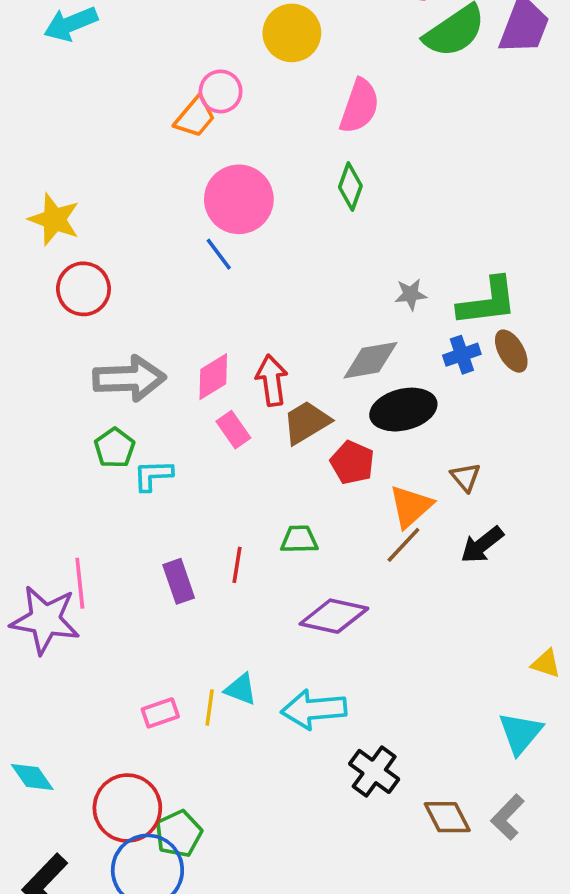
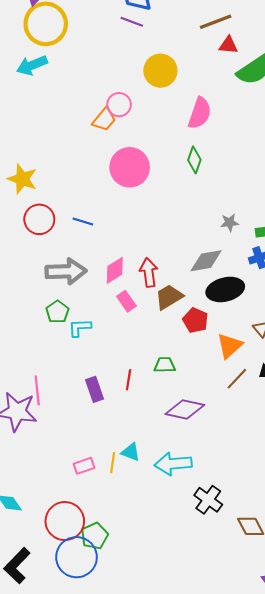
blue line: (219, 254) -> (83, 221), moved, turned -36
brown line: (403, 545) -> (237, 379), moved

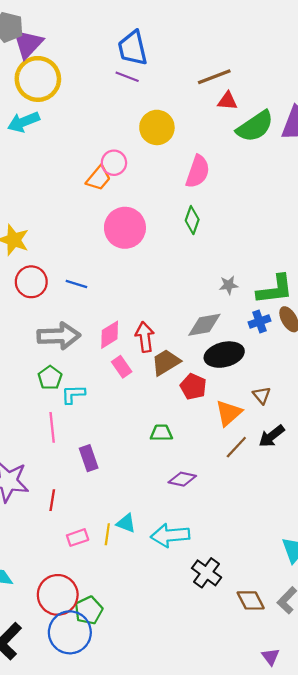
red line: (129, 380) -> (52, 500), moved
pink line: (37, 390) -> (52, 427), moved
purple diamond: (185, 410) -> (182, 479), size x0.7

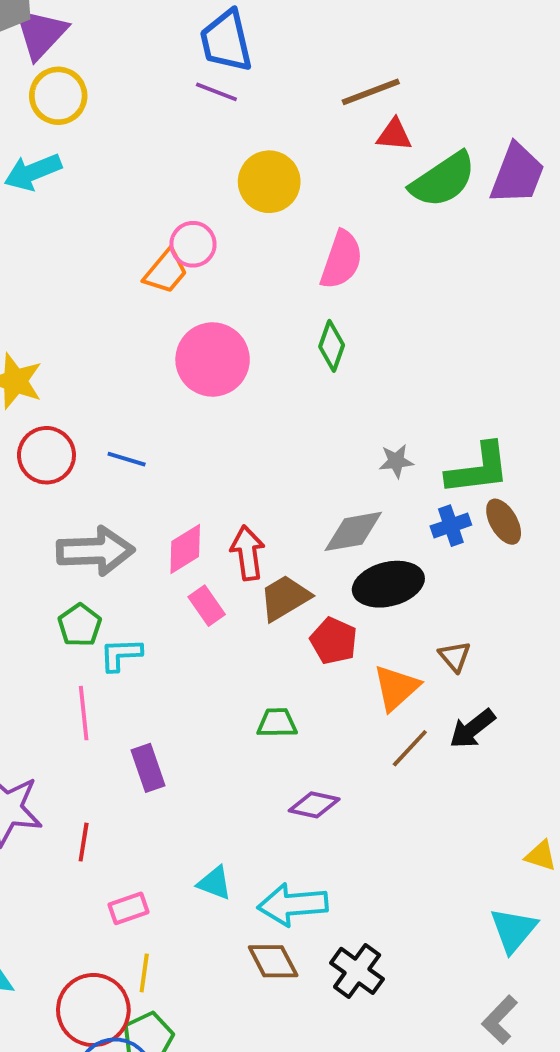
yellow circle: (38, 79) -> (58, 96), size x0.7
yellow line: (107, 534) -> (144, 973), moved
brown diamond: (251, 600) -> (273, 961), moved

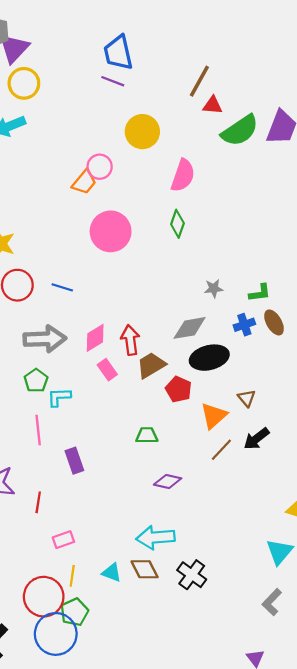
brown line: (371, 92) -> (199, 81), turned -40
green L-shape: (478, 469) -> (260, 293), size x0.6
cyan triangle: (214, 883) -> (112, 573), moved

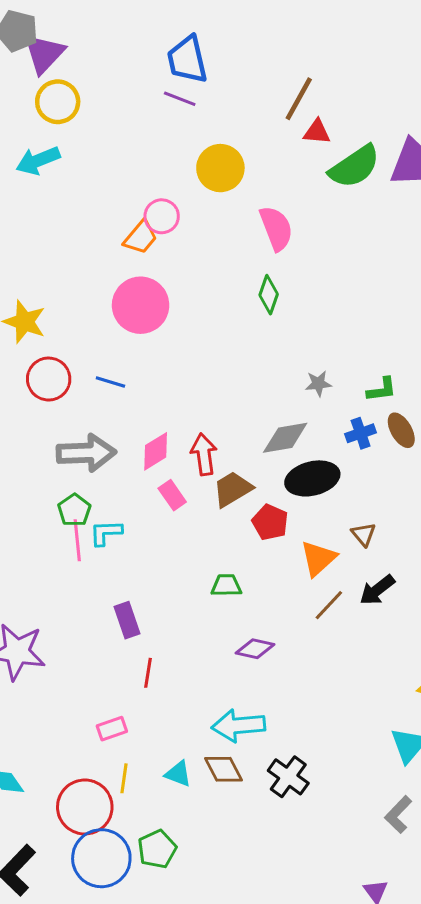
pink semicircle: (183, 175) -> (276, 228), turned -40
pink circle: (111, 231) -> (141, 305), moved
pink line: (38, 430) -> (77, 540), moved
red line: (38, 502) -> (148, 673), moved
green pentagon: (74, 612) -> (157, 849), moved

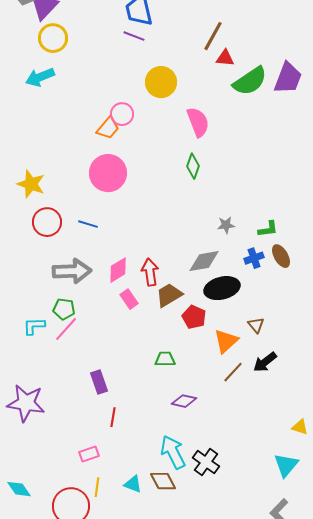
green pentagon: (74, 510) -> (64, 309), turned -30
cyan L-shape: (106, 533) -> (34, 326), moved
pink line: (77, 540) -> (66, 329), turned 48
cyan arrow: (238, 726) -> (173, 452), turned 68
black cross: (288, 777) -> (206, 462), moved

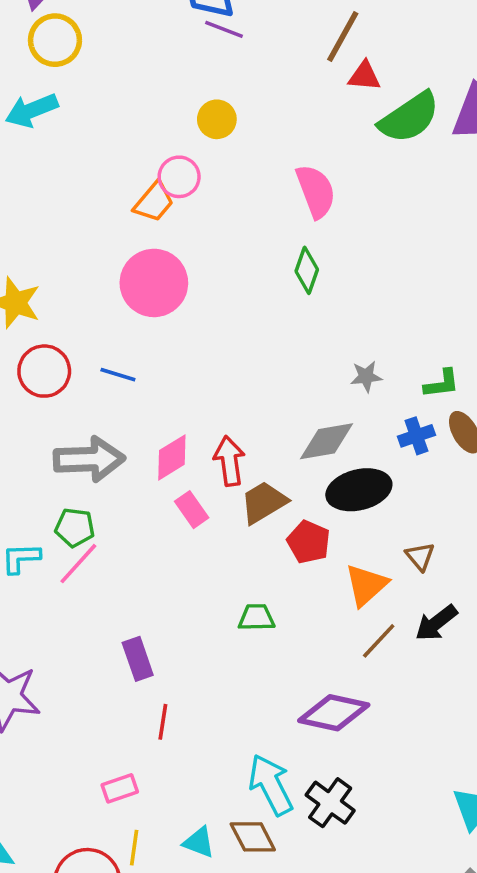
purple line: (134, 36) -> (224, 29), moved
yellow circle: (161, 82) -> (217, 119), moved, size x0.7
purple diamond: (184, 401) -> (334, 713), moved, size x1.5

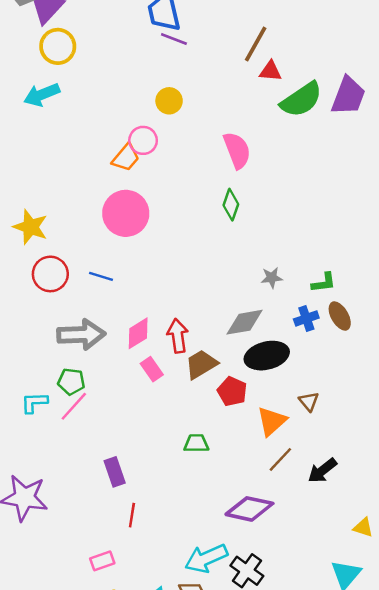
black arrow: (436, 623) -> (322, 471), moved
cyan arrow: (271, 785) -> (206, 558), turned -87

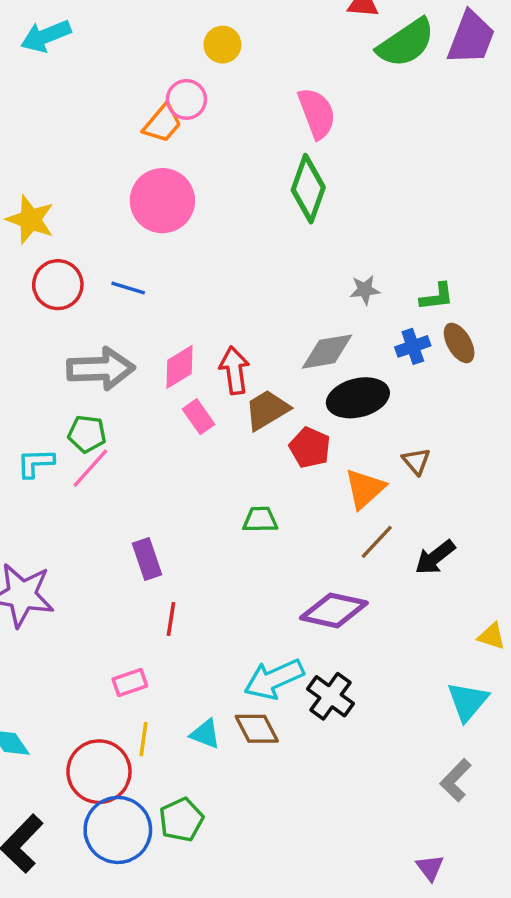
green diamond: (231, 205) -> (308, 189), size x1.5

